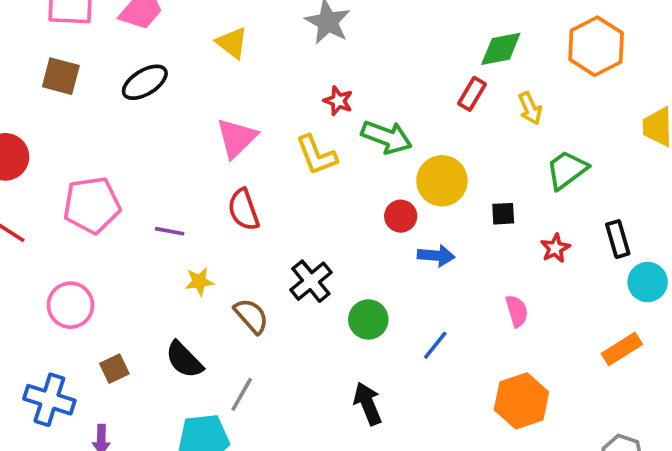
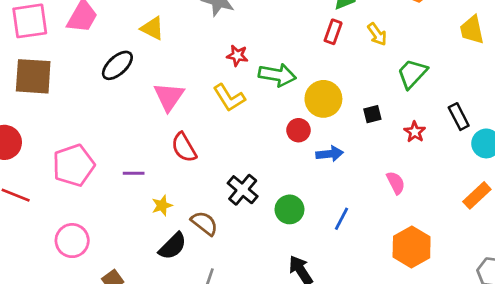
brown square: (61, 76) -> (33, 76), size x1.4
black ellipse: (145, 82) -> (117, 65), moved
black semicircle: (184, 360) -> (173, 246), moved, turned -80

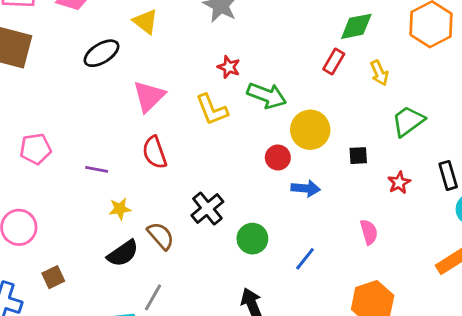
pink pentagon: (74, 165) -> (35, 149), size x0.7

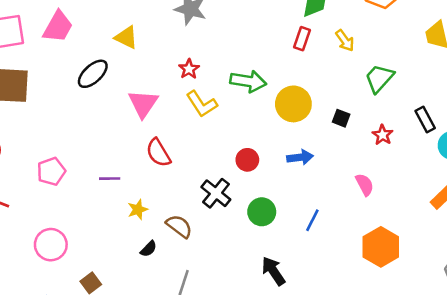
red star: (229, 67) -> (189, 69), moved, turned 30
black square: (358, 156) -> (341, 118), turned 36
red circle: (278, 157) -> (247, 160), moved
black semicircle: (123, 253) -> (149, 249), size x0.6

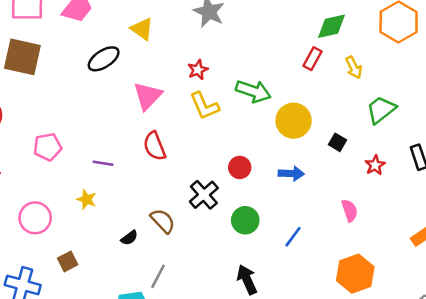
yellow star: (138, 210) -> (87, 199), moved, turned 30

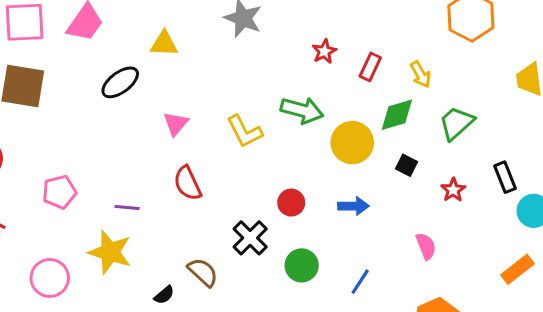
green diamond: (332, 26) -> (397, 115), moved
yellow triangle: (142, 29) -> (164, 44), turned -30
red star: (198, 70) -> (324, 51), moved
pink triangle: (148, 96) -> (176, 124), size x0.7
yellow star: (87, 199) -> (110, 252), size x1.8

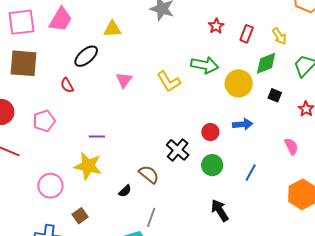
red semicircle: (188, 183) -> (67, 85), moved, size x0.7
pink pentagon: (59, 192) -> (44, 121), moved
red circle: (291, 203) -> (210, 132), moved

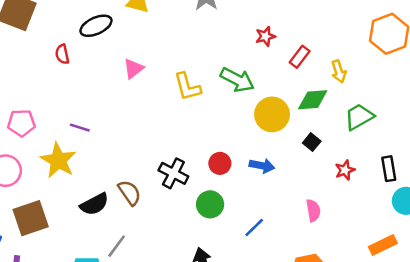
pink pentagon: (44, 121) -> (21, 123), moved
black cross: (178, 150) -> (173, 173), turned -30
black semicircle: (125, 191) -> (94, 204), size x1.6
brown square: (80, 216) -> (31, 218), size x1.8

